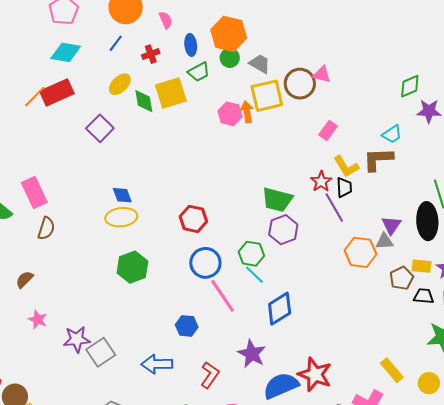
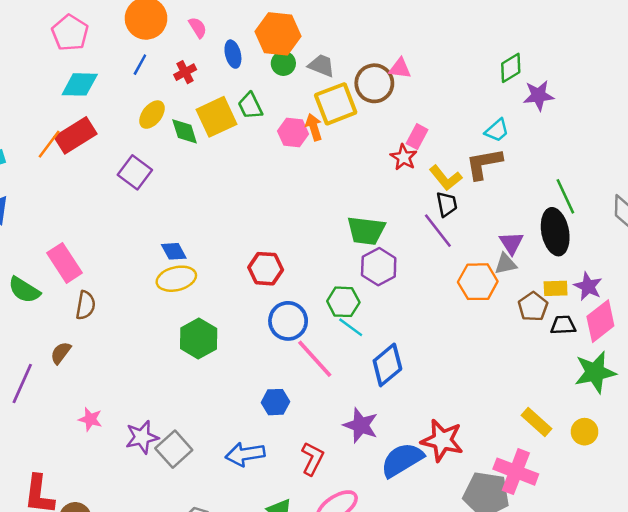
green trapezoid: (199, 72) -> (250, 106), moved, turned 100
red star: (321, 181) -> (404, 157), moved
brown semicircle: (24, 280) -> (61, 353), moved

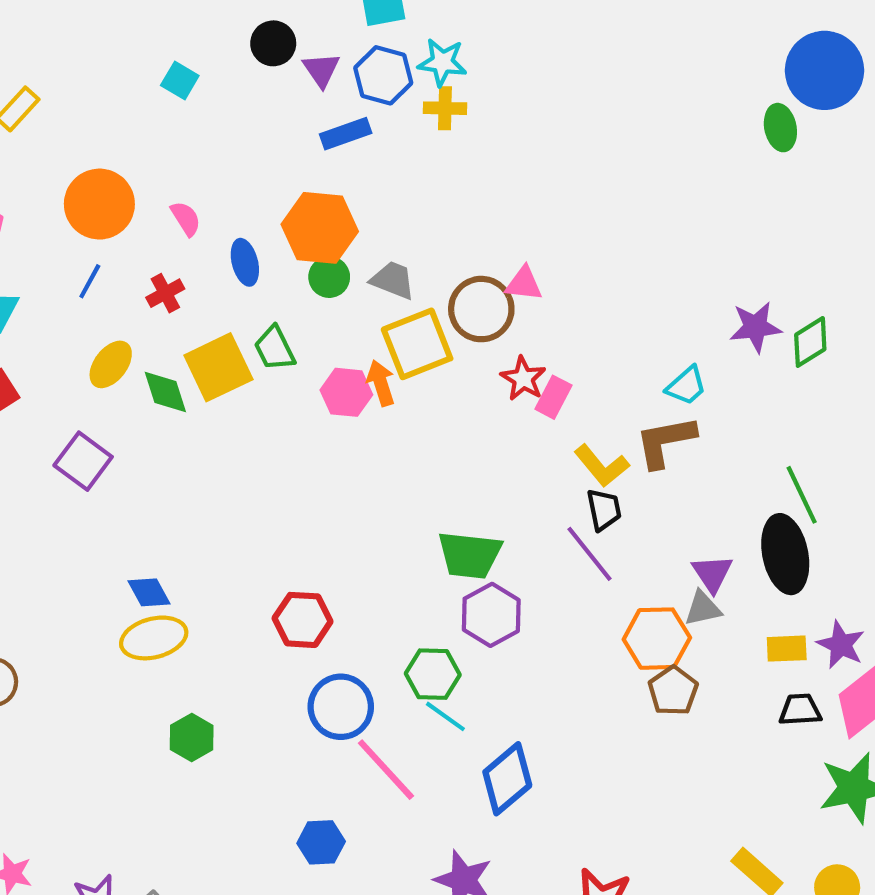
green diamond: (511, 68) -> (810, 342), moved
red star: (404, 157) -> (523, 379), moved
brown pentagon: (533, 307) -> (673, 691), moved
green hexagon: (199, 339) -> (192, 738), size x0.7

